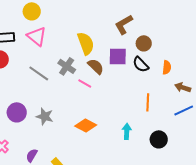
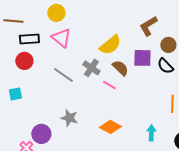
yellow semicircle: (86, 43) -> (110, 45), turned 70
purple circle: (17, 112) -> (41, 134), moved

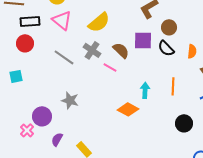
yellow semicircle: (110, 45) -> (99, 22), moved
orange diamond: (110, 127) -> (128, 109), moved
cyan arrow: (151, 133) -> (145, 90), moved

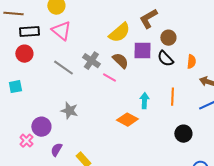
yellow semicircle: (99, 22) -> (119, 33), moved

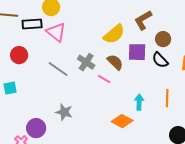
black rectangle: (29, 32) -> (32, 24), moved

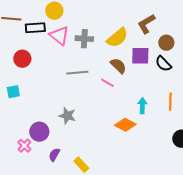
gray cross: (86, 62) -> (84, 39), moved, turned -30
gray line: (58, 69) -> (77, 73), moved, turned -40

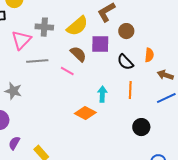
pink triangle: (59, 36) -> (21, 40), moved, turned 35
black semicircle: (163, 64) -> (125, 62), moved
gray star: (67, 116) -> (13, 91), moved

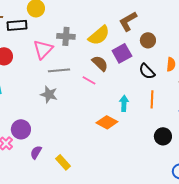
purple square: (100, 44) -> (122, 53), turned -30
gray star: (13, 91) -> (49, 94), moved

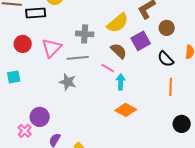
gray cross: (66, 36) -> (85, 34), moved
pink triangle: (43, 49) -> (52, 48), moved
cyan arrow: (124, 103) -> (121, 82), moved

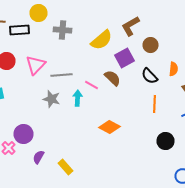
gray cross: (85, 34) -> (62, 30), moved
brown semicircle: (119, 51) -> (112, 78), moved
cyan arrow: (121, 82) -> (78, 98), moved

